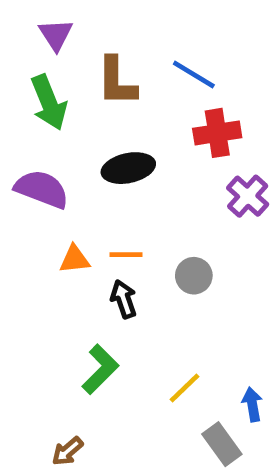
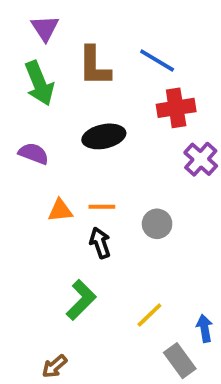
purple semicircle: (42, 189) -> (34, 154), size x0.7

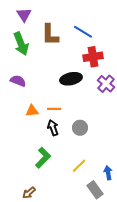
black ellipse: (104, 136) -> (71, 79), moved
gray circle: (157, 224) -> (80, 128), moved

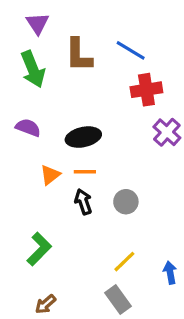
black ellipse: (71, 79) -> (83, 137), moved
orange triangle: (32, 111) -> (50, 175), turned -32
green L-shape: (43, 158) -> (39, 249), moved
gray rectangle: (95, 190) -> (118, 299), moved

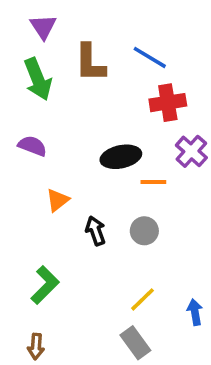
black ellipse: (83, 137) -> (121, 157), moved
orange line: (85, 172) -> (153, 182), moved
brown arrow: (45, 304) -> (36, 346), moved, turned -45

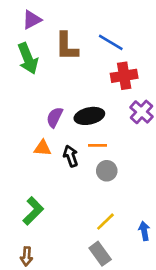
purple triangle: (43, 27) -> (32, 20), turned 35
purple semicircle: (32, 146) -> (55, 117), moved, turned -85
orange line: (153, 182) -> (97, 145), moved
orange triangle: (58, 200) -> (43, 148), turned 42
black arrow: (96, 231) -> (71, 156), moved

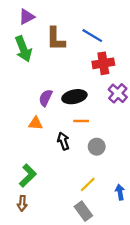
black arrow: (71, 156) -> (63, 141), moved
gray circle: (107, 171) -> (97, 147), moved
brown arrow: (27, 256) -> (22, 203), moved

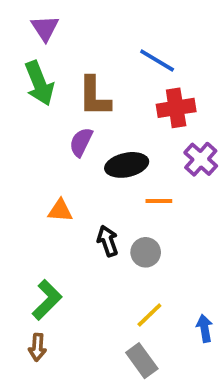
purple triangle: (27, 17) -> (45, 28), turned -35
brown L-shape: (56, 39) -> (94, 97), moved
purple semicircle: (46, 98) -> (81, 142), moved
orange line: (81, 121) -> (159, 201), moved
gray circle: (97, 147) -> (146, 252), moved

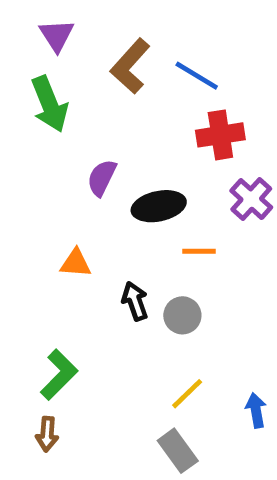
brown L-shape: (94, 97) -> (130, 66), moved, turned 42

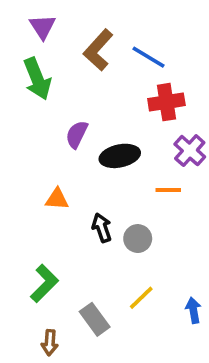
orange line: (199, 251) -> (168, 190), moved
brown arrow: (47, 434) -> (50, 343), moved
gray rectangle: (178, 451) -> (95, 319), moved

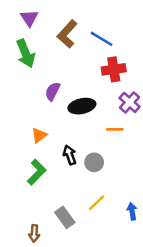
orange triangle: (57, 199) -> (39, 135), turned -42
green L-shape: (44, 283) -> (37, 172), moved

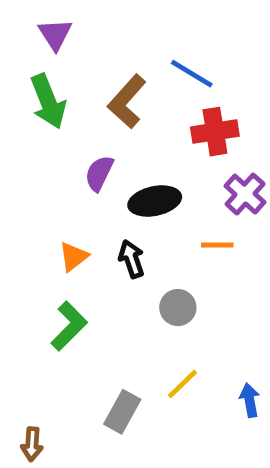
brown L-shape: (67, 34) -> (127, 101), moved
black arrow: (70, 155) -> (132, 259), moved
gray rectangle: (65, 217) -> (122, 412), turned 65
brown arrow: (34, 233) -> (32, 444), moved

